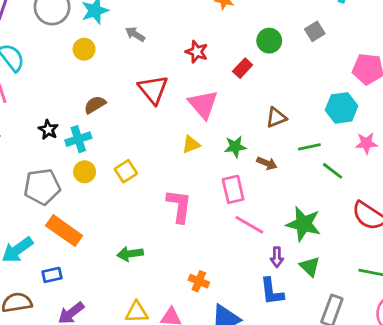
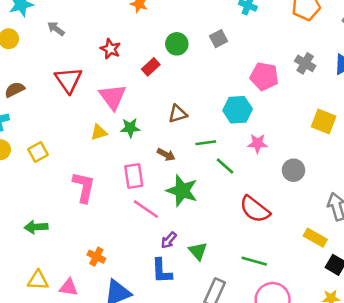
green star: (235, 147) -> (130, 128), moved
green star: (303, 224) -> (182, 191), moved
purple arrow: (277, 257) -> (169, 240), turned 36

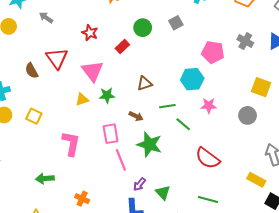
brown semicircle: (15, 90) -> (32, 71), moved, turned -91
yellow square: (38, 152) -> (34, 116), turned -35
gray circle: (293, 170) -> (247, 115), moved
pink line: (146, 209) -> (121, 160), turned 35
green arrow: (36, 227) -> (45, 178), moved

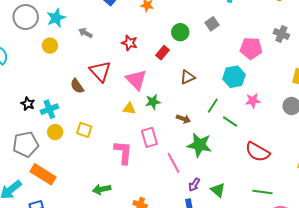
brown triangle: (145, 83) -> (188, 77), moved
yellow triangle: (82, 100) -> (129, 109), turned 32
green line: (167, 106) -> (213, 106), turned -42
pink rectangle: (111, 134) -> (149, 137), moved

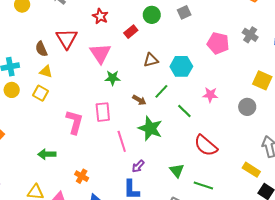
cyan hexagon: (234, 77) -> (181, 66), moved
green line: (213, 106) -> (161, 91), moved
yellow triangle: (129, 109) -> (46, 72), moved
green triangle: (218, 190) -> (177, 171), moved

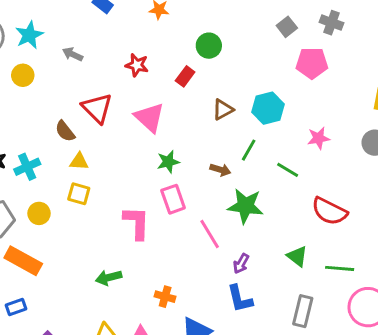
gray square: (184, 12) -> (287, 27), moved
gray cross: (250, 35) -> (332, 23), moved
green star: (113, 78) -> (168, 162), moved
yellow circle: (12, 90) -> (39, 213), moved

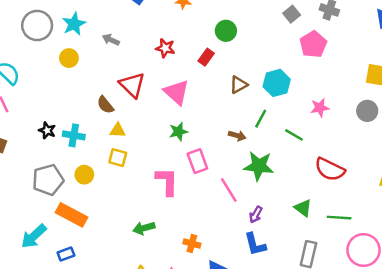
pink pentagon: (312, 63) -> (313, 44), turned -30
green star: (168, 162) -> (178, 132), moved
cyan cross: (27, 167) -> (74, 135), turned 35

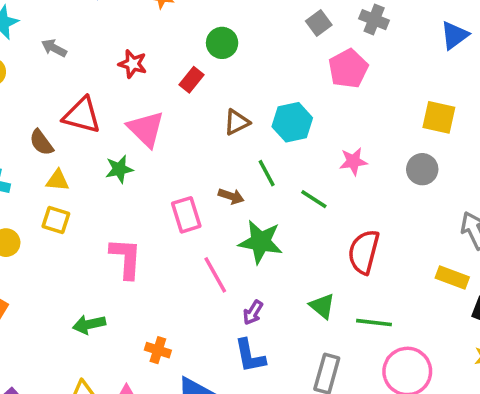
red triangle: (132, 85) -> (82, 115), turned -32
green line: (261, 119) -> (267, 173), turned -60
green star: (178, 132) -> (119, 169), moved
pink rectangle: (197, 161) -> (186, 215), moved
red semicircle: (330, 169) -> (364, 252), turned 76

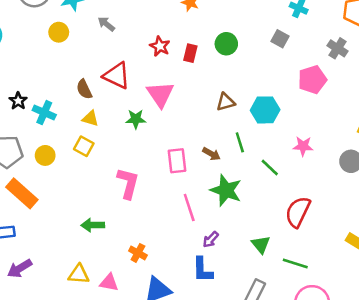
gray square: (319, 23) -> (280, 39), moved, turned -36
red rectangle: (191, 80) -> (190, 53), moved, turned -36

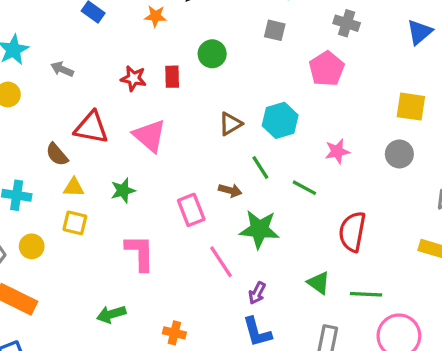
green star: (136, 119) -> (123, 190), moved

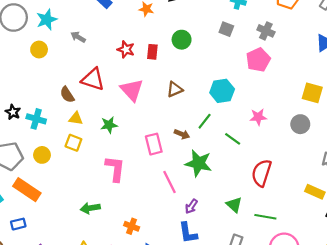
gray cross: (347, 23) -> (266, 31), moved
brown triangle: (230, 124) -> (175, 89), moved
green line: (260, 167) -> (205, 121), turned 63

